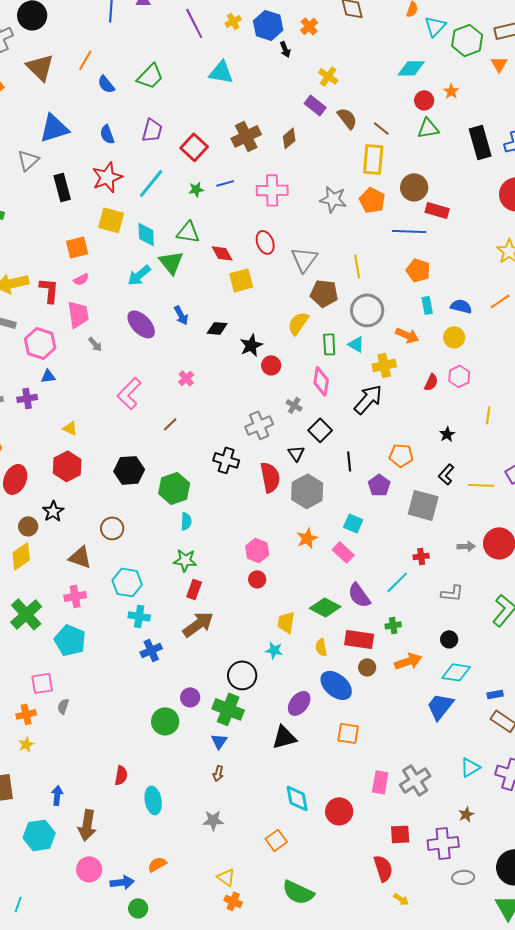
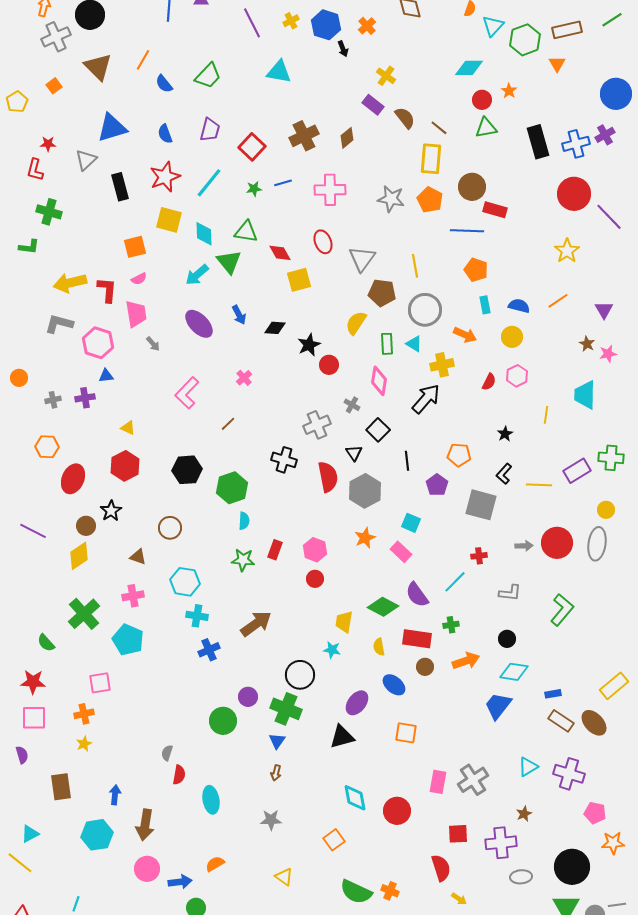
brown triangle: (80, 557) -> (138, 557), size x0.7
red rectangle: (194, 589) -> (275, 550), moved
blue ellipse: (336, 685) -> (394, 685), size x0.7
gray semicircle: (63, 706) -> (167, 753), moved
orange cross: (233, 901) -> (390, 891), moved

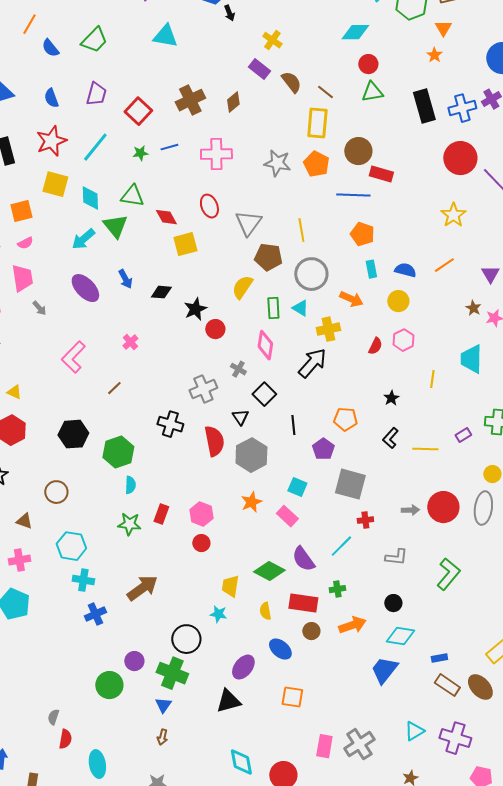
orange star: (509, 91) -> (434, 55), moved
purple rectangle: (577, 471) -> (463, 435), size x0.6
gray square: (481, 505) -> (350, 484), moved

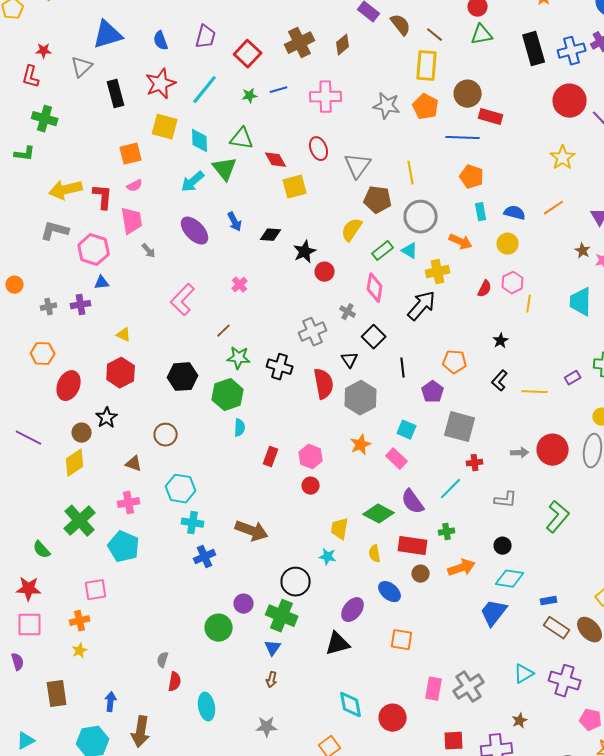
green rectangle: (273, 308) -> (383, 251), turned 55
yellow line: (432, 379) -> (529, 304), moved
green star: (129, 524) -> (239, 358), moved
brown arrow: (142, 588) -> (252, 531), turned 56

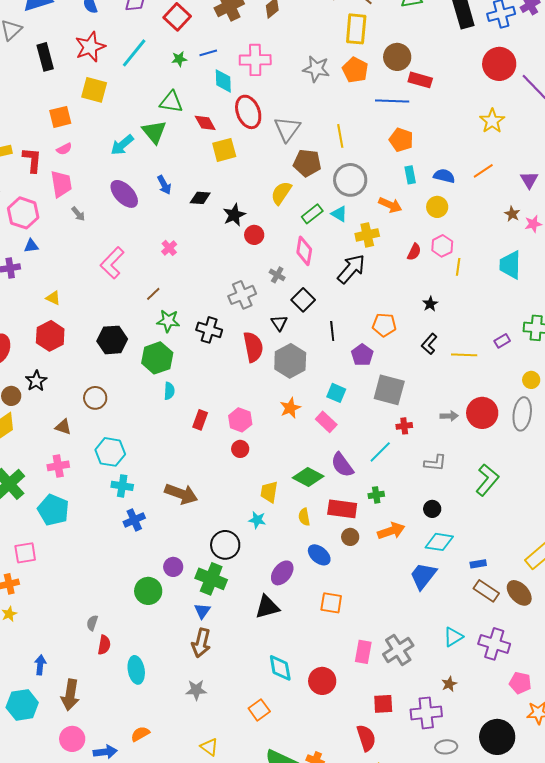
cyan diamond: (200, 141) -> (223, 81), moved
red ellipse: (319, 149) -> (248, 112), size x1.4
brown arrow: (272, 680) -> (201, 643), size x1.8

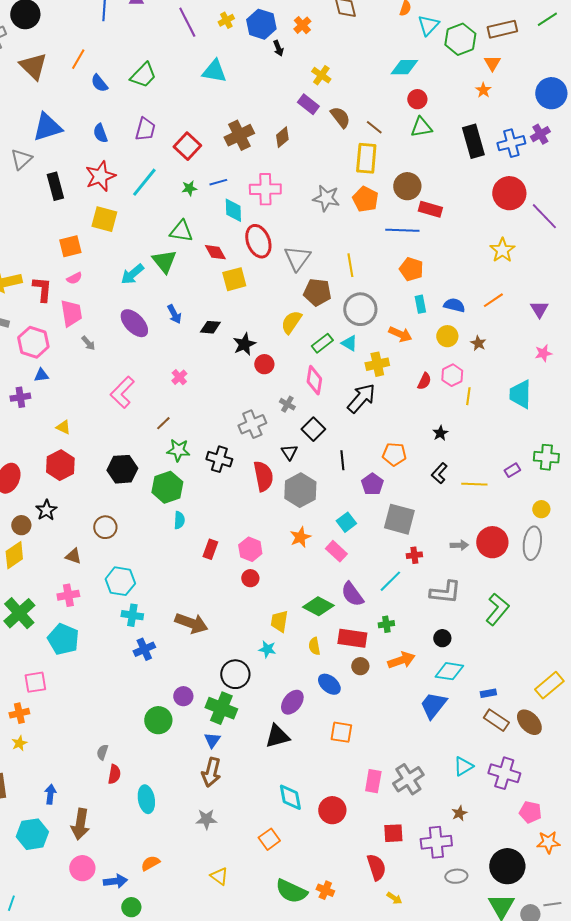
brown star: (512, 214) -> (478, 343), moved
cyan square: (336, 393) -> (346, 522), turned 30
gray L-shape: (435, 463) -> (445, 592), size x1.4

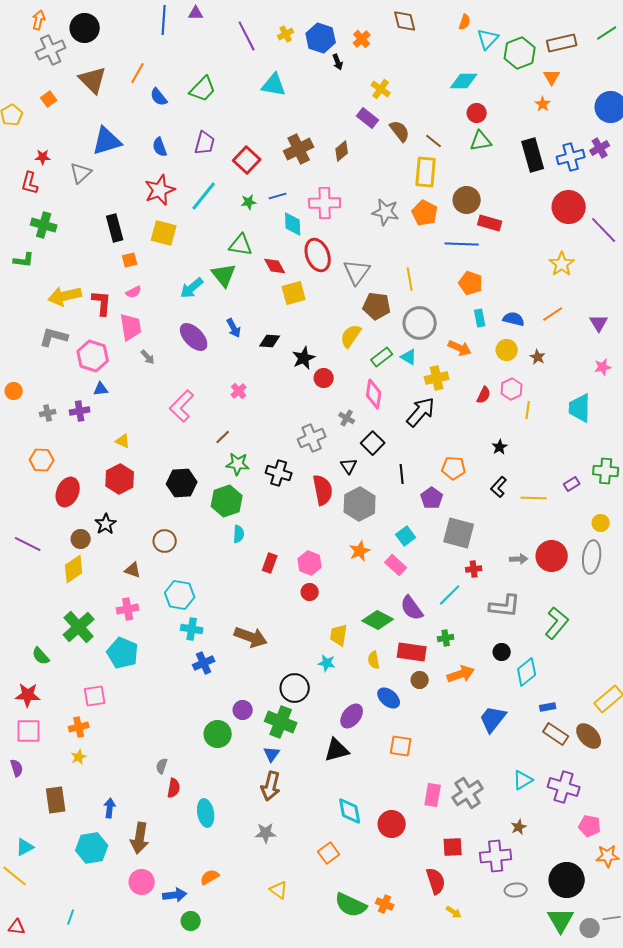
black rectangle: (55, 186) -> (115, 228), moved
orange square: (70, 246) -> (130, 260), size x0.7
cyan diamond: (449, 671) -> (527, 672), moved, turned -48

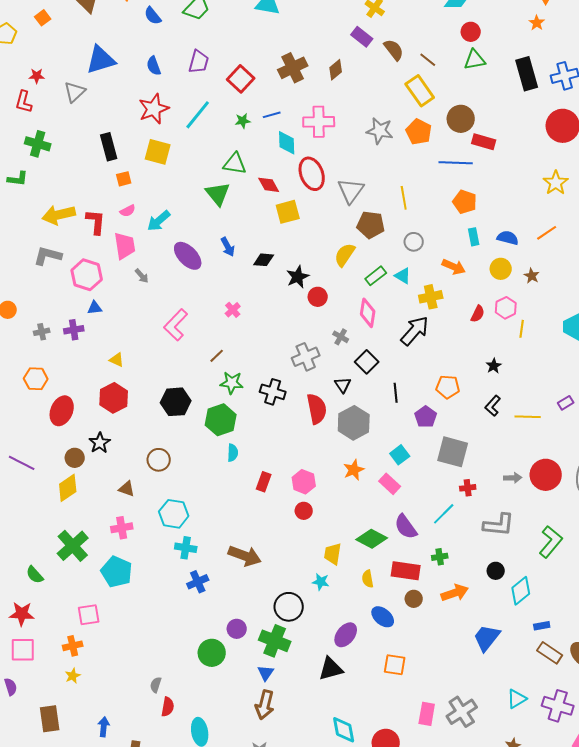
yellow rectangle: (426, 172) -> (420, 91), turned -40
cyan arrow: (192, 288) -> (159, 221), moved
gray circle: (420, 323) -> (414, 242), size x0.6

